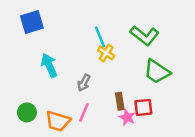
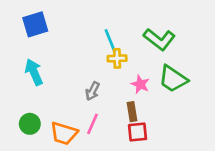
yellow cross: (106, 53) -> (117, 58), turned -35
cyan arrow: (49, 65) -> (34, 72), moved
red square: (143, 107) -> (137, 132), moved
pink star: (127, 117) -> (140, 84), moved

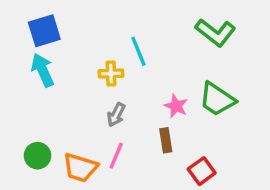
green L-shape: (159, 39) -> (215, 32), moved
yellow cross: (117, 58) -> (111, 74), moved
cyan arrow: (34, 72) -> (43, 70), moved
red square: (137, 132) -> (202, 171), moved, turned -30

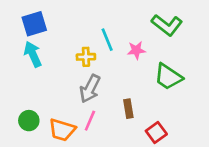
pink star: (176, 106) -> (136, 50), moved, turned -30
gray arrow: (116, 115) -> (90, 89), size x1.5

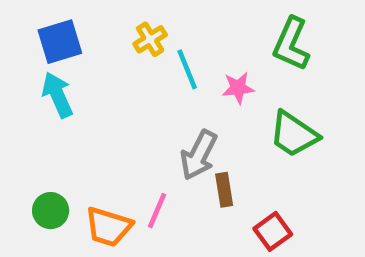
green L-shape: (167, 25) -> (291, 44), turned 76
yellow cross: (86, 57) -> (150, 39), moved, turned -30
gray arrow: (90, 89) -> (199, 155), moved

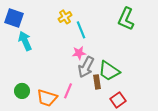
blue square: (60, 42) -> (14, 18), moved, turned 36
pink star: (238, 88) -> (79, 53), moved
green trapezoid: (294, 134) -> (109, 71), moved

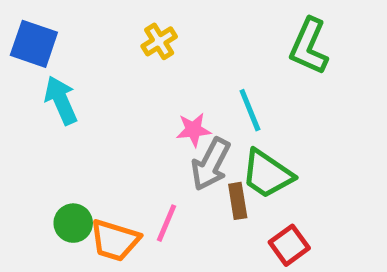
cyan line: (81, 30) -> (250, 110), moved
green circle: (22, 91) -> (73, 223), moved

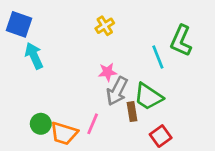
yellow cross: (159, 41) -> (105, 26), moved
green L-shape: (309, 46) -> (181, 41), moved
cyan line: (250, 110) -> (158, 57), moved

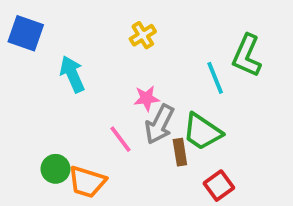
cyan arrow: (34, 56) -> (72, 74), moved
pink line: (93, 124) -> (121, 139), moved, turned -60

